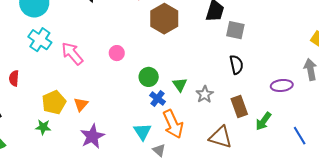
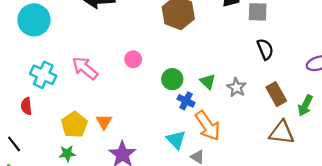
cyan cross: (40, 40) -> (43, 75), moved
brown triangle: (221, 137) -> (282, 133), moved

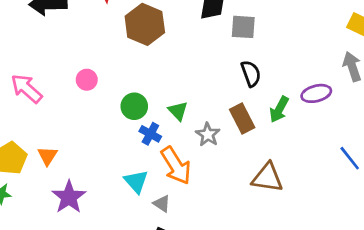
gray star: (236, 87) -> (208, 135), moved
brown rectangle: (276, 94) -> (242, 119), moved
green arrow: (305, 105) -> (279, 109), moved

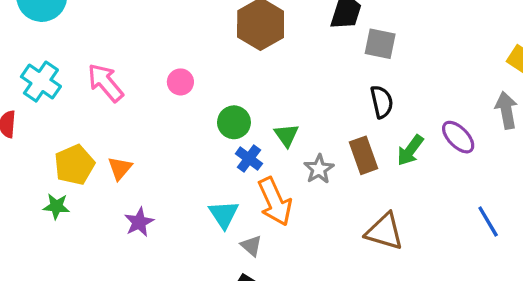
purple ellipse: (316, 93) -> (458, 137), turned 52
purple star: (69, 197) -> (139, 222), size x0.7

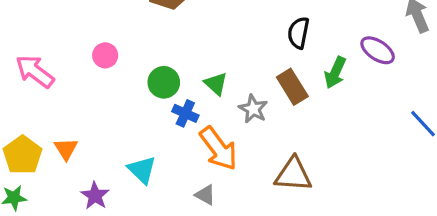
black semicircle: (382, 102) -> (298, 33), turned -144
cyan triangle: (224, 214) -> (142, 170), moved
brown triangle: (384, 232) -> (293, 174), moved

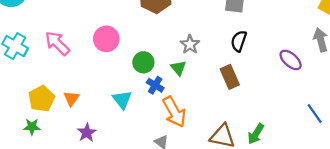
pink circle: (105, 55) -> (106, 39), size x1.5
green arrow: (335, 73) -> (256, 134), moved
gray star: (253, 109) -> (190, 44), moved
cyan triangle: (142, 170) -> (122, 100), moved

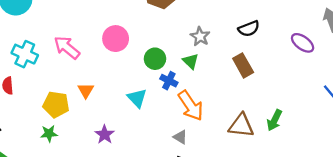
black semicircle: (239, 41) -> (249, 29), turned -125
orange triangle: (71, 98) -> (86, 90), moved
yellow pentagon: (42, 99) -> (56, 105), turned -30

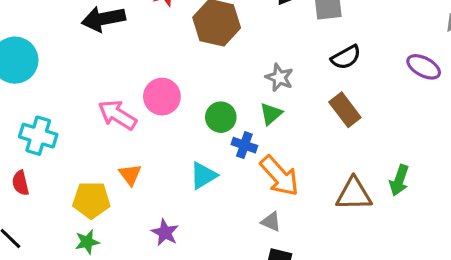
pink arrow: (67, 48) -> (117, 115), moved
green triangle: (191, 61) -> (271, 114), turned 42
cyan triangle: (137, 98) -> (203, 176), turned 50

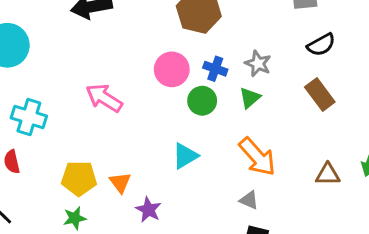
pink circle: (162, 97) -> (172, 69), moved
blue cross: (244, 145) -> (215, 69), moved
orange triangle: (130, 175) -> (120, 183), moved
brown triangle: (354, 194) -> (328, 174), size x0.7

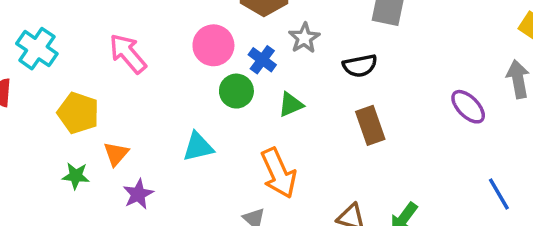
black semicircle: (321, 45) -> (360, 66), moved
gray star: (258, 64) -> (304, 38), moved
yellow pentagon: (79, 178) -> (78, 113), moved
green star: (75, 218) -> (76, 176), moved

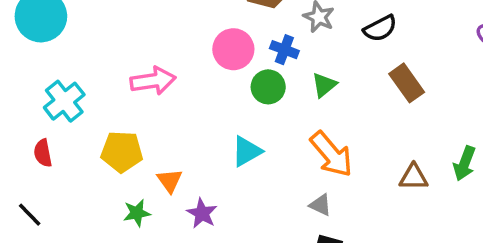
cyan cross: (37, 49) -> (64, 101), turned 33
pink arrow: (128, 53) -> (153, 81), turned 138

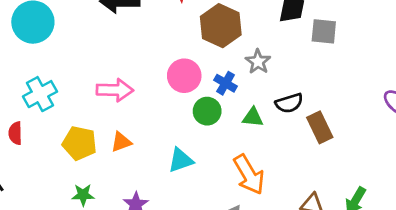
black semicircle: (380, 28) -> (289, 103), moved
green triangle: (324, 85) -> (253, 117), turned 35
orange triangle: (170, 181) -> (121, 142), moved, turned 35

